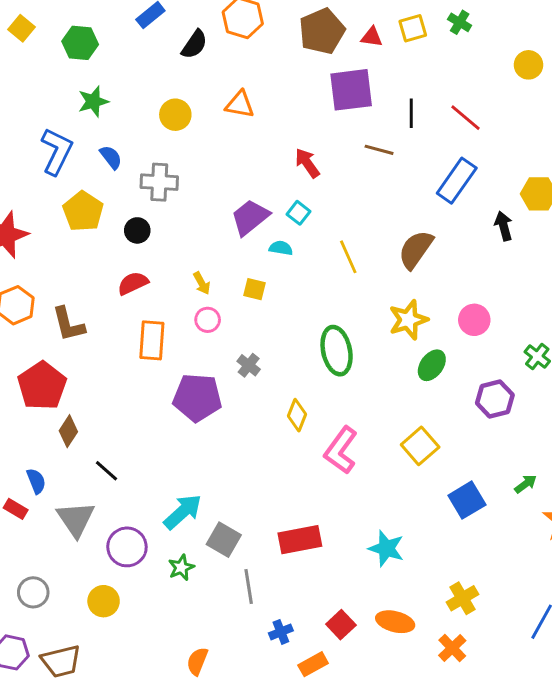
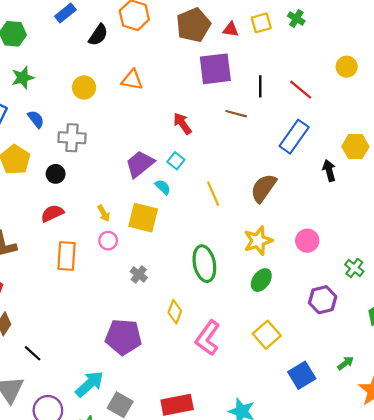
yellow circle: (528, 65) -> (347, 67), moved
cyan semicircle: (281, 248) -> (163, 187), turned 35
yellow square: (254, 289) -> (143, 218), size x1.8
green ellipse: (432, 365) -> (261, 280), moved
purple pentagon: (197, 397) -> (123, 337), moved

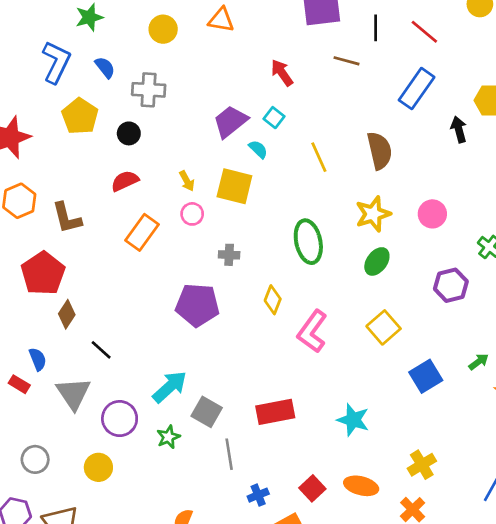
brown semicircle: (263, 188) -> (380, 151), turned 132
orange rectangle: (67, 256) -> (142, 232), turned 32
gray cross: (139, 275) -> (229, 255), turned -35
purple pentagon: (123, 337) -> (197, 305), moved

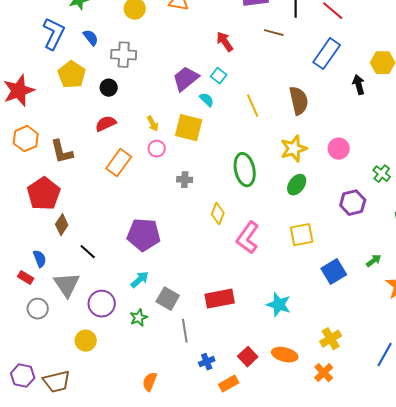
purple pentagon: (197, 305) -> (144, 235), moved
yellow square: (384, 327) -> (302, 235), turned 30
cyan arrow: (170, 387) -> (140, 280), size x0.7
gray circle: (35, 459) -> (38, 309), moved

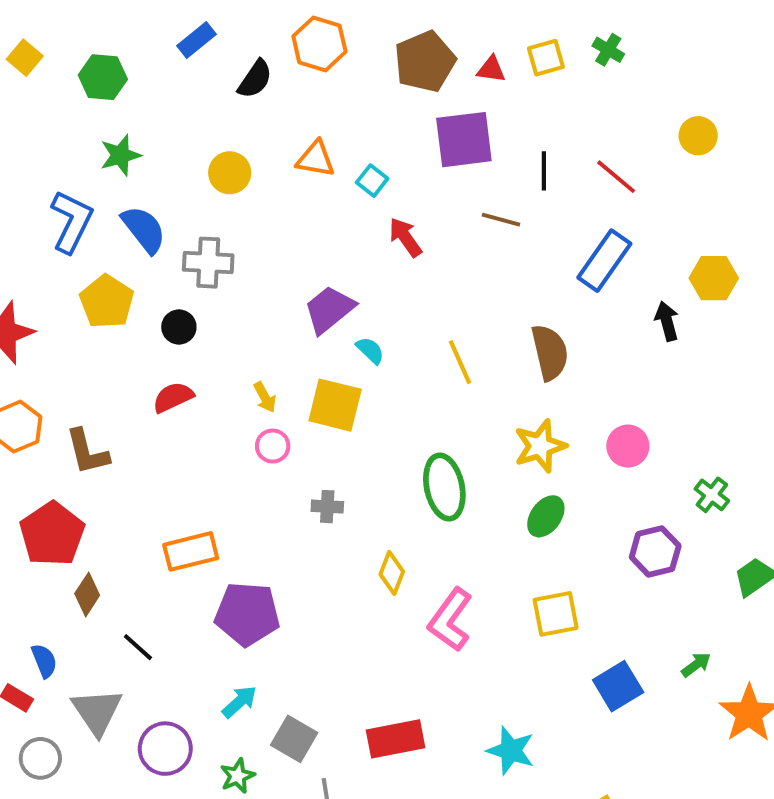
blue semicircle: (91, 38) -> (144, 229), size x1.5
cyan square: (219, 76) -> (372, 181), moved
orange rectangle: (119, 163) -> (191, 551), moved, turned 40

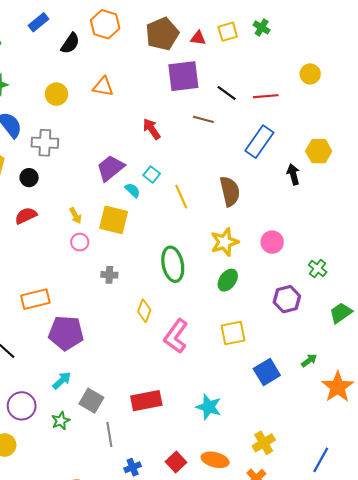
black line: (544, 171) -> (227, 93), turned -54
red line: (616, 177) -> (266, 96), turned -45
cyan square: (372, 181) -> (152, 174), moved

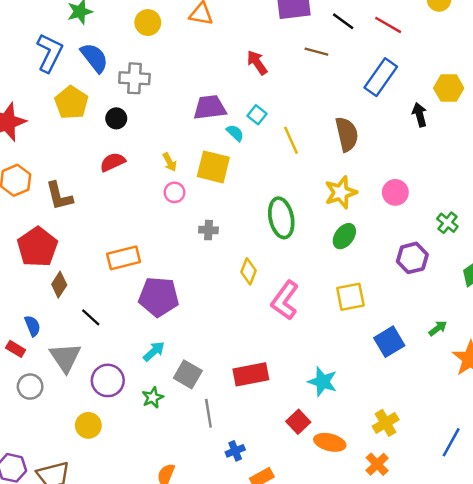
red line: (266, 96) -> (388, 25), turned 35
purple trapezoid: (110, 168) -> (210, 107), turned 32
red square: (176, 462) -> (298, 422), moved

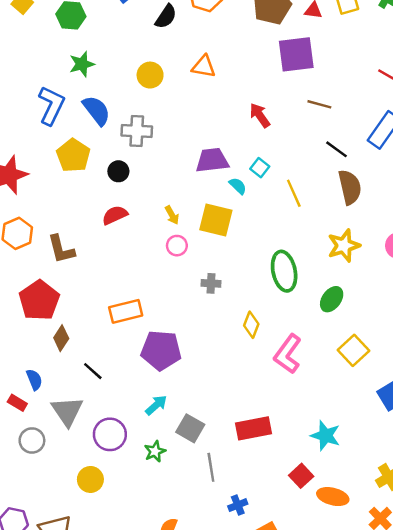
black line: (343, 21) -> (336, 149), moved
green ellipse: (344, 236) -> (332, 299), moved
yellow square: (350, 297) -> (354, 350), turned -32

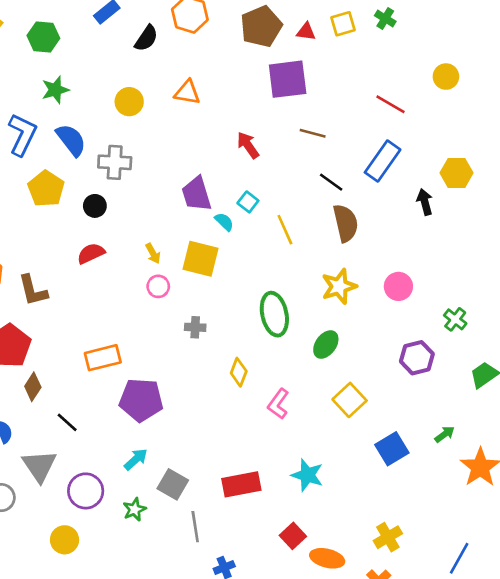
purple trapezoid: (212, 160) -> (196, 194), turned -100
pink L-shape: (288, 354) -> (278, 404), size x0.7
cyan star: (325, 436) -> (307, 475), moved

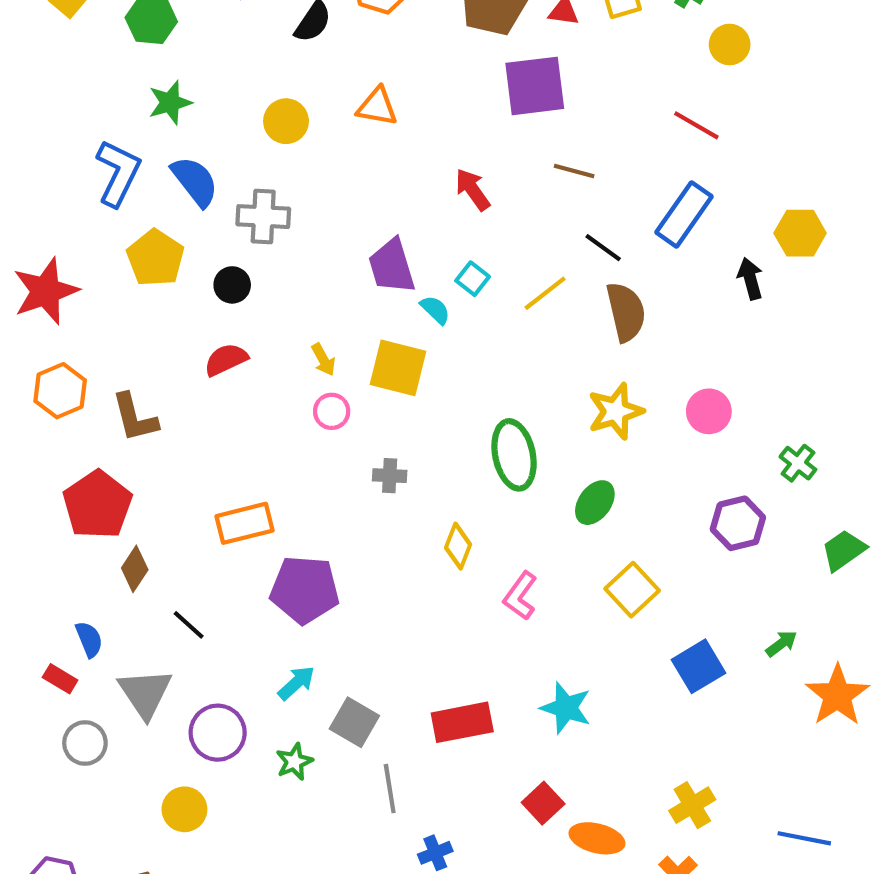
yellow circle: (446, 77) -> (730, 44), moved
yellow line: (285, 230) -> (545, 293), moved, turned 76
blue line: (459, 558) -> (804, 838), turned 72

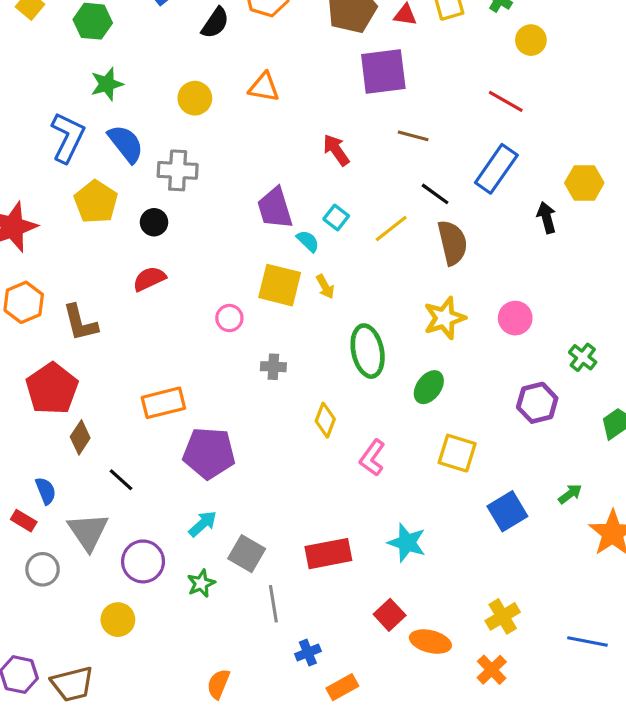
yellow arrow: (323, 360) -> (325, 287), moved
yellow square: (632, 590) -> (457, 453), turned -30

